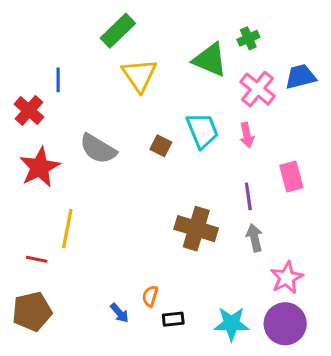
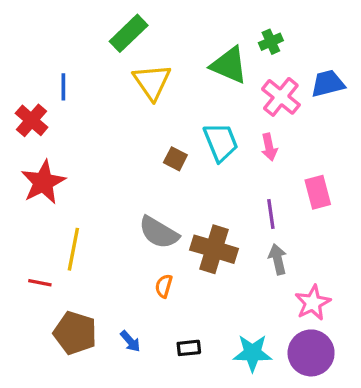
gray semicircle: (98, 149) -> (159, 232), moved
orange semicircle: (150, 296) -> (164, 286), moved
brown pentagon: (32, 311) -> (75, 333), moved, turned 30

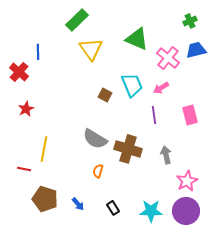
green cross: (271, 42) -> (190, 21), moved
pink arrow: (269, 147) -> (161, 88), turned 70
red star: (43, 182) -> (26, 109), size x0.6
purple line: (271, 214) -> (154, 115), moved
black rectangle: (189, 348) -> (113, 208), turned 64

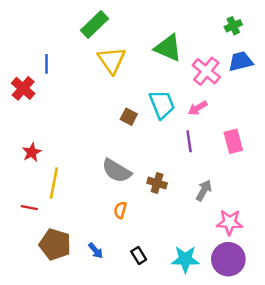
red star: (26, 109) -> (32, 152), moved
brown cross: (128, 149) -> (157, 183), size x0.6
gray arrow: (166, 155) -> (204, 190), turned 42
pink star: (187, 181) -> (230, 222), turned 30

